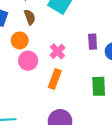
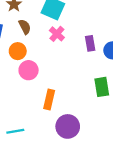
pink cross: (57, 51) -> (57, 34), moved
orange rectangle: (55, 79) -> (49, 99), moved

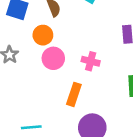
pink cross: (57, 34) -> (91, 61), moved, turned -32

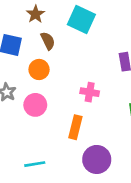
pink circle: (53, 58) -> (35, 105), moved

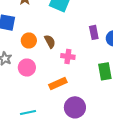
brown semicircle: (48, 41) -> (50, 41), moved
orange rectangle: (75, 127) -> (58, 83), turned 54

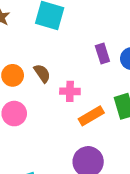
orange rectangle: (58, 83) -> (91, 116), moved

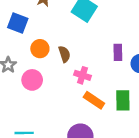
orange rectangle: (91, 116) -> (94, 100), turned 48

